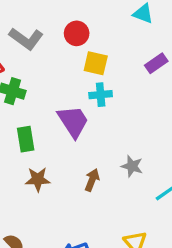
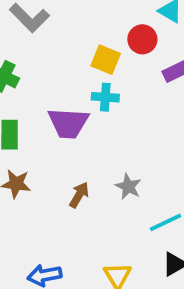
red circle: (77, 33) -> (142, 39), moved
purple trapezoid: (73, 121) -> (68, 123), turned 117

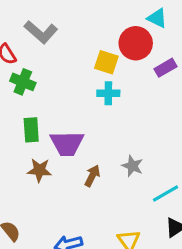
red circle: (142, 39) -> (136, 43), size x1.4
purple trapezoid: (68, 123) -> (67, 143), moved

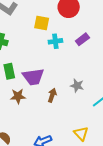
yellow square: (106, 62) -> (42, 23), moved
purple rectangle: (165, 68) -> (82, 39), moved

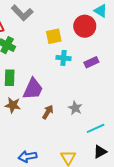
yellow square: (42, 23) -> (54, 36), turned -35
purple trapezoid: (33, 77) -> (33, 89), turned -70

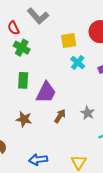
cyan cross: (63, 58) -> (78, 63), turned 32
brown star: (13, 105) -> (24, 119), moved

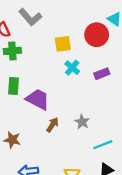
green cross: (22, 48) -> (12, 51), turned -35
purple trapezoid: (46, 92) -> (38, 99), turned -90
brown star: (24, 119) -> (12, 140), moved

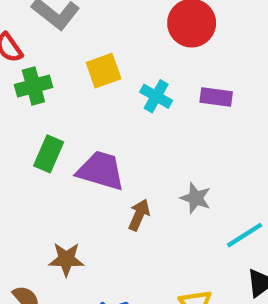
yellow square: (63, 44) -> (104, 71), moved
purple rectangle: (102, 74) -> (216, 97), turned 40
green rectangle: (13, 86) -> (49, 154), turned 30

